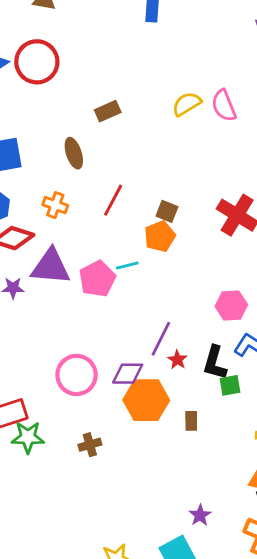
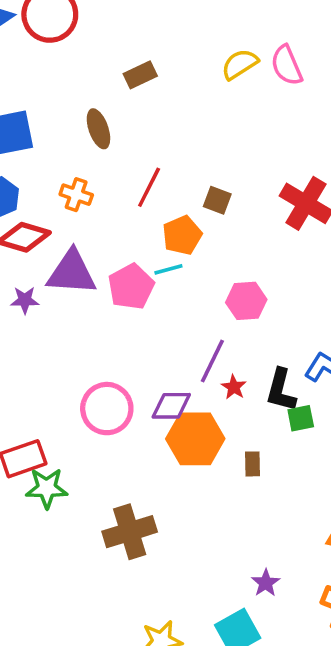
orange pentagon: (160, 236) -> (182, 235), moved
pink hexagon: (231, 305) -> (246, 301), moved
brown cross: (90, 445) -> (130, 532), moved, size x1.8

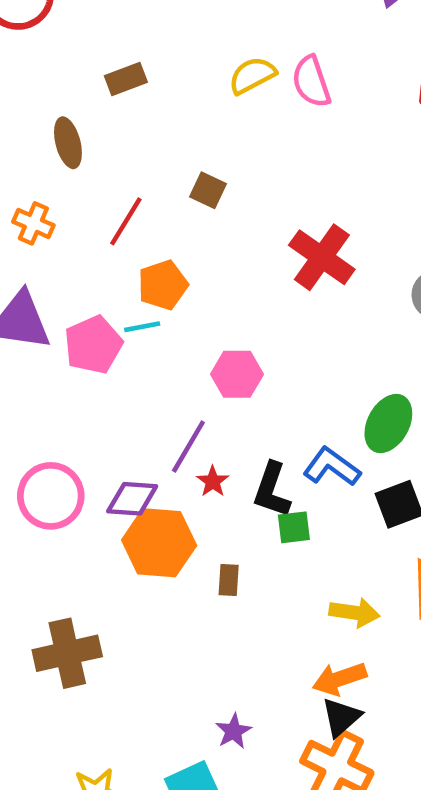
brown square: (217, 200) -> (208, 190), moved

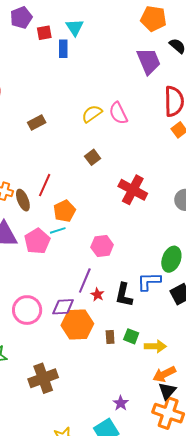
brown ellipse: (68, 143) -> (23, 200), moved
brown square: (208, 190) -> (93, 157), moved, turned 35
blue L-shape: (332, 467) -> (149, 281), turned -30
green square: (294, 527) -> (131, 336), moved, turned 35
yellow arrow: (354, 613) -> (155, 346), moved

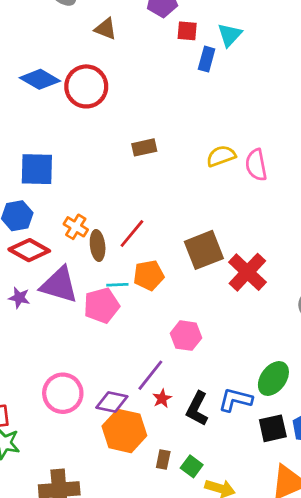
brown square: (93, 157) -> (204, 250), moved, size x1.8
cyan line: (58, 230) -> (117, 285), moved

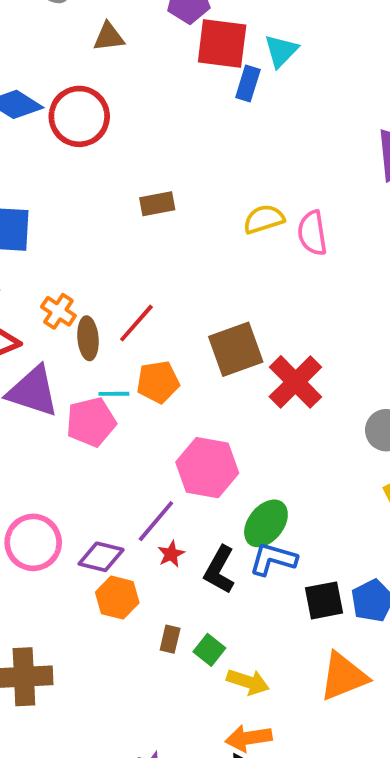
brown triangle: (106, 29) -> (109, 37), turned -30
red square: (187, 31) -> (222, 43), size x1.8
pink hexagon: (186, 336) -> (207, 468), size x1.4
green ellipse: (273, 378) -> (266, 523), moved
orange hexagon: (124, 431) -> (117, 598), size x0.7

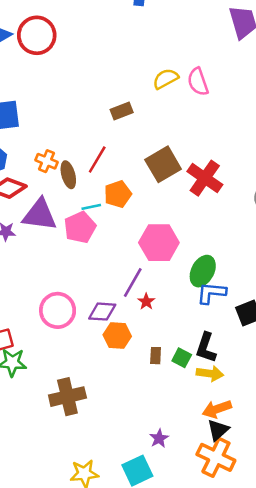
brown rectangle: (157, 204) -> (122, 111), moved
black L-shape: (219, 570) -> (206, 348), moved

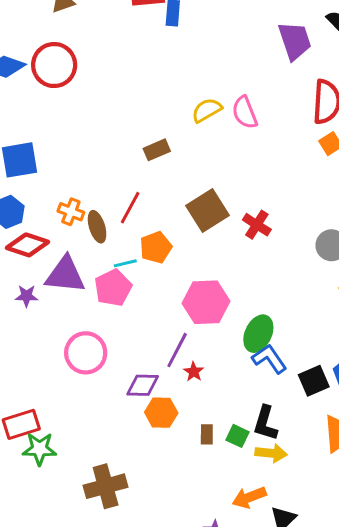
red cross: (205, 178) -> (257, 225), size x0.7
blue L-shape: (211, 293) -> (269, 359), turned 52
pink circle: (58, 310) -> (86, 353), moved
orange arrow: (217, 409) -> (249, 497), moved

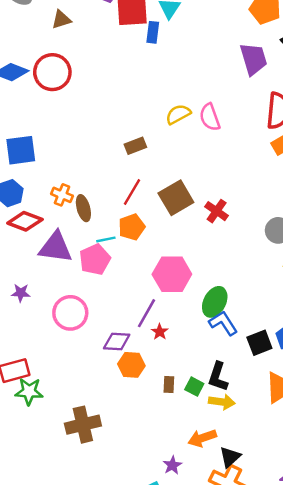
red line: (130, 208) -> (132, 192), moved
purple star: (27, 296) -> (21, 293), moved

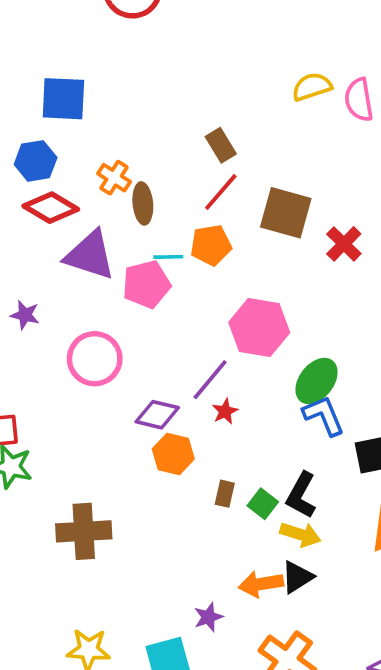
brown rectangle: (135, 146) -> (221, 145), moved, turned 70
brown square: (176, 198) -> (286, 213), turned 36
black triangle: (230, 457) -> (297, 577), moved

